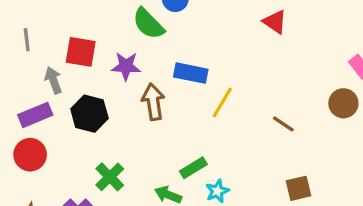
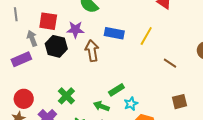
yellow line: (222, 102) -> (146, 36), moved
black hexagon: (89, 114) -> (56, 46), moved
red circle: (30, 155) -> (24, 99), moved

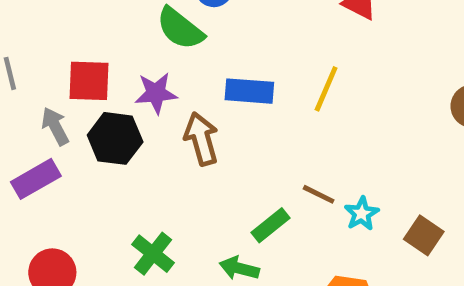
brown line: (170, 63) -> (319, 194), moved
brown square: (180, 102) -> (424, 235), turned -35
cyan star: (131, 104) -> (362, 214), moved

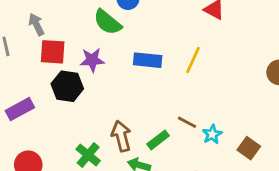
gray arrow: (55, 126) -> (36, 24), moved
brown arrow: (201, 139) -> (121, 136), moved

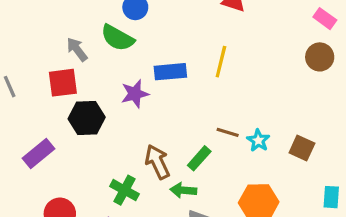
gray arrow: (36, 24) -> (77, 49), moved
purple star: (92, 60) -> (135, 94), moved

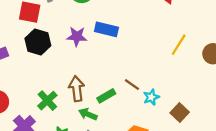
yellow line: (221, 62) -> (179, 45), moved

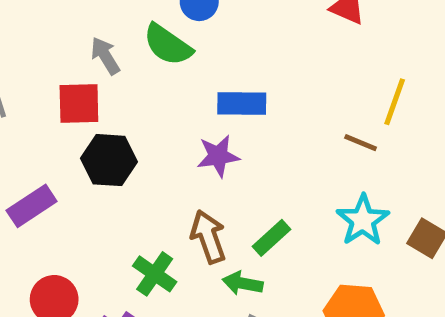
purple star: (77, 36) -> (218, 156), moved
brown line: (132, 85) -> (361, 143), moved
cyan star: (151, 97) -> (363, 220), size x1.5

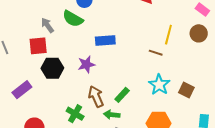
purple star: (218, 156) -> (86, 64), moved

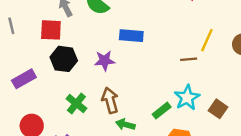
brown line: (156, 53) -> (189, 59), turned -32
green rectangle: (122, 95) -> (162, 111), moved
green cross: (75, 114) -> (76, 103), moved

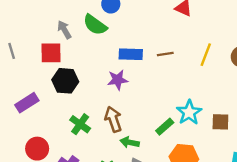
brown line: (189, 59) -> (165, 54), moved
purple star: (105, 61) -> (118, 80), moved
brown square: (218, 109) -> (220, 122), turned -30

